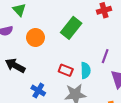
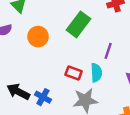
purple line: (105, 56) -> (108, 51), moved
black arrow: (15, 66) -> (18, 92), moved

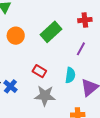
purple line: (108, 51) -> (81, 49), moved
cyan semicircle: (96, 73) -> (70, 75), moved

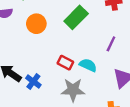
purple line: (81, 49) -> (111, 44), moved
cyan semicircle: (70, 75) -> (88, 65), moved, turned -70

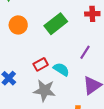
red rectangle: (65, 63) -> (41, 64), turned -64

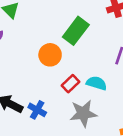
orange circle: (18, 25) -> (50, 55), moved

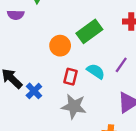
cyan semicircle: (97, 83) -> (96, 71), moved
red rectangle: (71, 84) -> (71, 77), turned -49

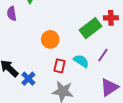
purple semicircle: (16, 15) -> (12, 14), turned 80
green rectangle: (89, 31) -> (91, 28), moved

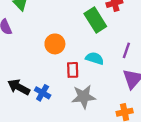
green rectangle: (91, 28) -> (95, 20), turned -70
purple line: (103, 55) -> (126, 50), moved

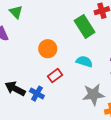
red rectangle: (73, 70) -> (55, 76), moved, turned 56
gray star: (84, 97) -> (93, 95), moved

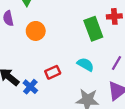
orange circle: (48, 49) -> (36, 31), moved

